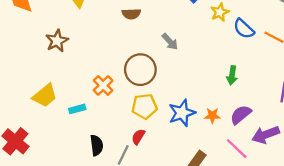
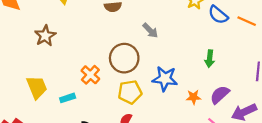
yellow trapezoid: (45, 96) -> (37, 87), turned -70
blue star: (182, 113) -> (165, 79), moved, turned 30

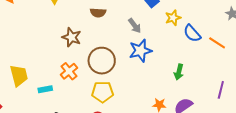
gray arrow: (150, 31) -> (135, 26), moved
brown star: (45, 36) -> (72, 37), moved, turned -30
blue star: (165, 79) -> (140, 51), moved, turned -30

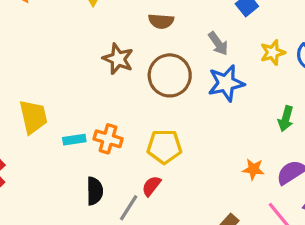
yellow star: (173, 18) -> (273, 52), moved
brown circle: (102, 61) -> (170, 75), moved
orange cross: (69, 71) -> (108, 139), moved, turned -36

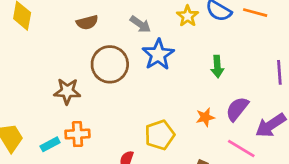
brown star: (118, 59) -> (67, 91), moved
yellow pentagon: (164, 147) -> (160, 135), moved

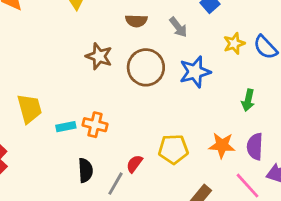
gray arrow: (140, 24) -> (178, 27), moved
brown star: (67, 91) -> (99, 56), moved
purple semicircle: (237, 109) -> (255, 146), turned -52
orange star: (205, 117) -> (222, 145), size x1.4

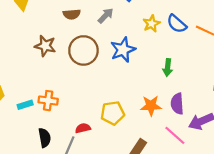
gray arrow: (178, 27) -> (106, 16), turned -91
red semicircle: (134, 164) -> (83, 128), turned 48

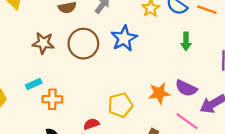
green arrow: (168, 67) -> (186, 41), moved
purple semicircle: (177, 104) -> (186, 88), turned -55
cyan rectangle: (25, 105) -> (34, 84), moved

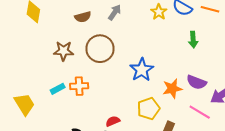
blue star: (124, 38) -> (142, 70), moved
orange cross: (52, 99) -> (79, 86), moved
yellow pentagon: (120, 105) -> (148, 109), moved

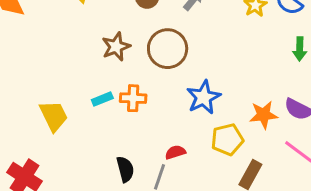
brown star: (64, 51) -> (116, 47), turned -30
blue star: (142, 70) -> (204, 97), moved

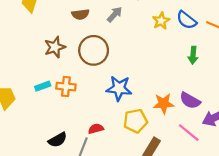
blue star: (204, 97) -> (119, 88), turned 30
black semicircle: (125, 169) -> (58, 140), turned 72

